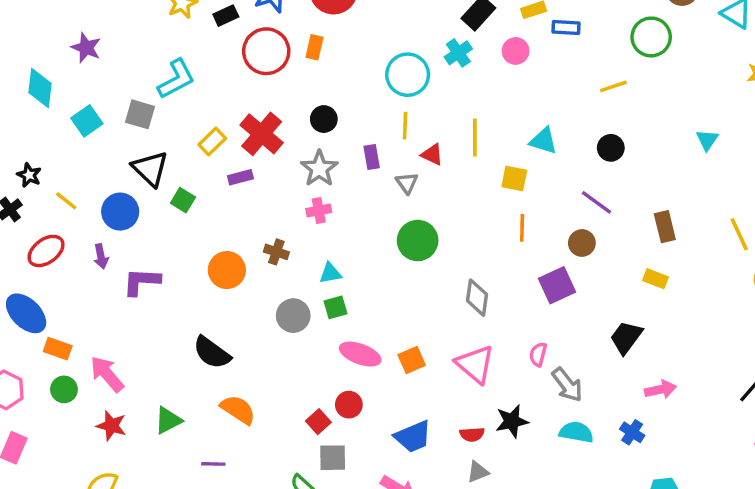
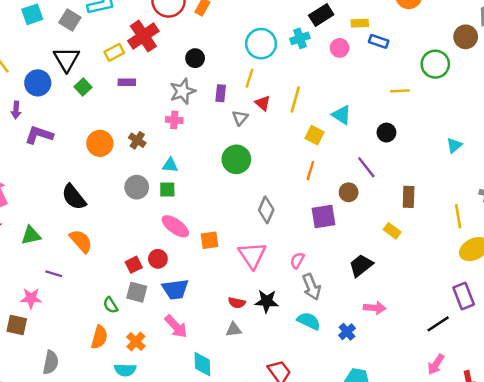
red cross: (262, 134) -> (143, 36), moved
blue trapezoid: (413, 437) -> (175, 289), moved

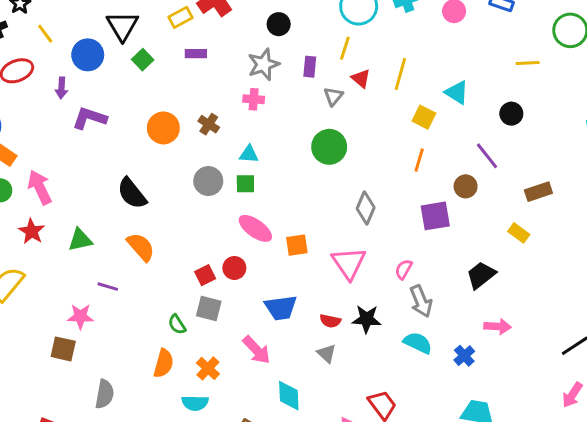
brown rectangle: (409, 197) -> (538, 192), turned 70
blue trapezoid: (175, 289) -> (281, 308), moved
gray triangle: (234, 330) -> (327, 353), turned 49

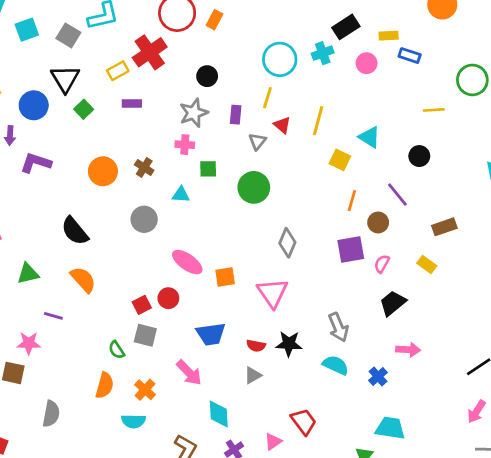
orange line: (419, 160) -> (352, 201), moved
green square: (245, 184) -> (208, 169), moved
pink semicircle: (404, 269) -> (382, 264), moved
gray triangle: (327, 353) -> (253, 375), turned 48

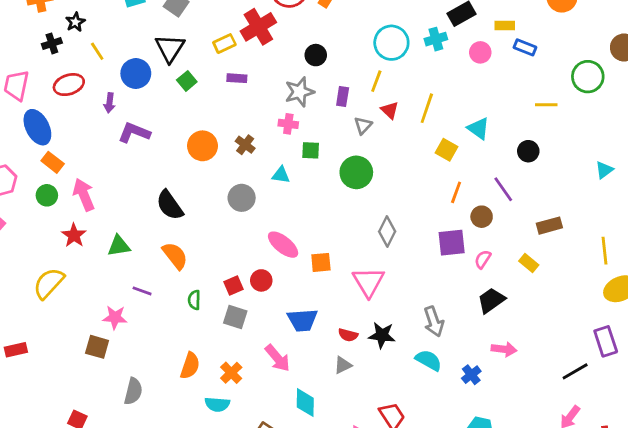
green semicircle: (117, 350) -> (194, 300), moved, turned 30

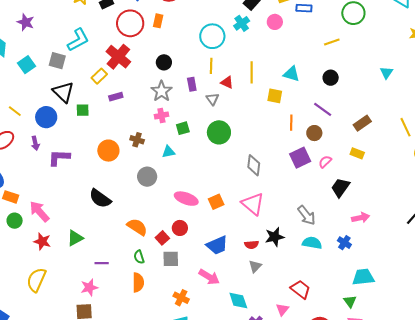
green square: (187, 81) -> (83, 110), turned -32
orange semicircle: (175, 256) -> (137, 227), moved
pink semicircle: (483, 259) -> (325, 162), turned 32
orange semicircle: (190, 366) -> (138, 282), moved

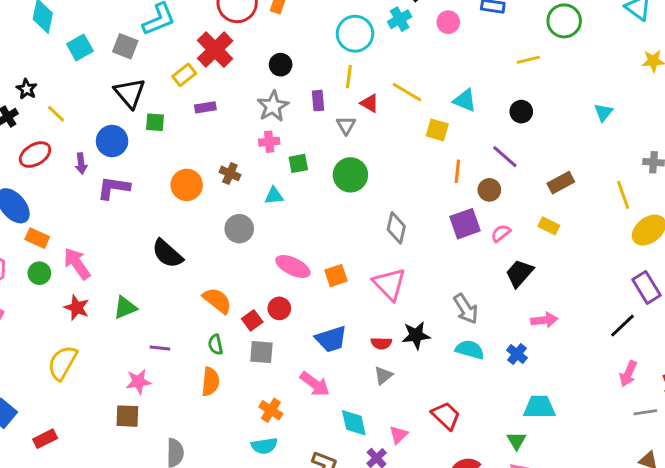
yellow line: (252, 72) -> (407, 92), turned -65
blue circle: (46, 117) -> (112, 141), moved
pink triangle: (282, 309) -> (399, 435), moved

